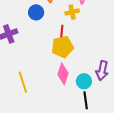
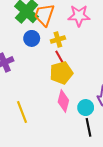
yellow cross: (72, 12) -> (58, 40), moved
red line: (62, 32) -> (60, 57), turned -32

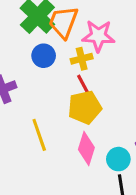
pink star: (79, 16) -> (98, 36), moved
yellow line: (22, 112) -> (39, 135), moved

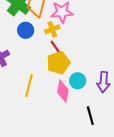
yellow line: (39, 135) -> (29, 85), turned 40
cyan circle: (118, 159) -> (78, 81), moved

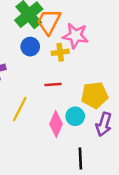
red line: (55, 47) -> (53, 85), moved, turned -72
yellow pentagon: (58, 63) -> (95, 95), moved

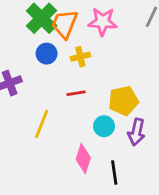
pink star: (75, 36) -> (103, 22), moved
pink diamond: (56, 124) -> (83, 159), moved

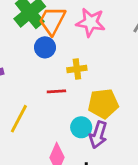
blue circle: (47, 54) -> (45, 47), moved
yellow cross: (80, 57) -> (77, 69), moved
purple arrow: (137, 132) -> (98, 135), moved

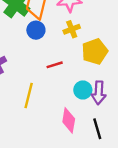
yellow cross: (77, 69) -> (72, 29), moved
yellow pentagon: (103, 104) -> (95, 51), moved

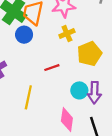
blue circle: (36, 30) -> (24, 35), moved

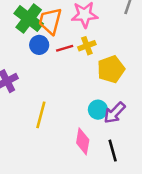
red line: (52, 68) -> (65, 48), moved
purple arrow: (94, 93) -> (115, 113), turned 40

